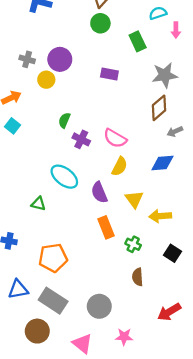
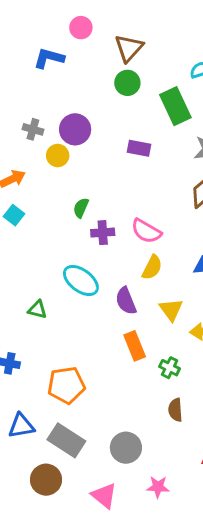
green rectangle: (138, 41) -> (175, 106), size x1.4
purple cross: (81, 139) -> (103, 233), turned -30
green triangle: (38, 204) -> (37, 310), moved

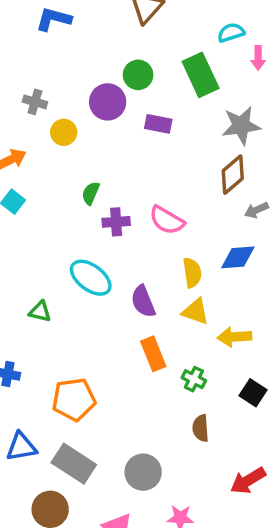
green circle: (127, 83) -> (138, 75), moved
purple circle: (75, 129) -> (108, 102), moved
yellow semicircle: (152, 267) -> (192, 273), moved, turned -35
yellow triangle: (171, 310) -> (196, 312), turned -35

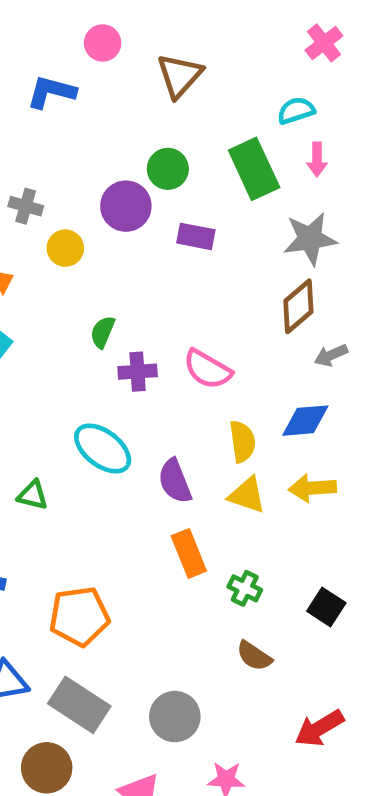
pink arrow: (258, 58) -> (317, 160), moved
yellow arrow: (234, 337) -> (312, 488), moved
brown semicircle: (201, 428) -> (254, 656), turned -52

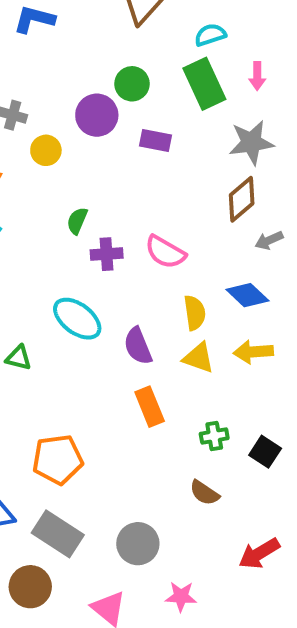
cyan semicircle: (296, 111) -> (210, 35), moved
blue diamond: (305, 421) -> (247, 295), turned 48
green cross: (245, 588) -> (214, 436), moved, turned -36

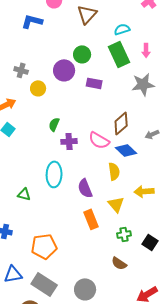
brown diamond: (242, 199) -> (121, 123), moved
blue diamond: (247, 295) -> (126, 150), moved
cyan ellipse: (77, 319) -> (54, 174), turned 55
yellow triangle: (199, 358) -> (116, 204), moved, turned 30

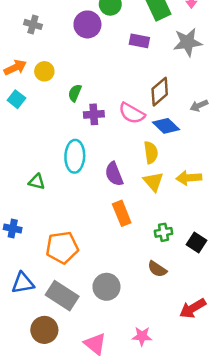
purple rectangle: (94, 83) -> (139, 41), moved
yellow circle: (38, 88) -> (44, 71), moved
yellow triangle: (116, 204) -> (153, 182), moved
gray circle: (85, 289) -> (106, 287), moved

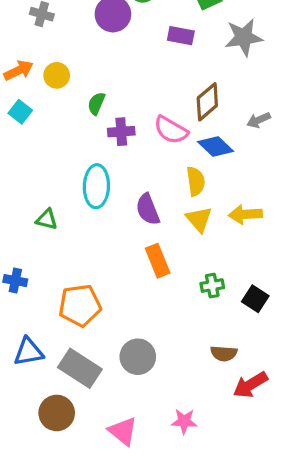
brown semicircle: (157, 269) -> (224, 353), moved, turned -30

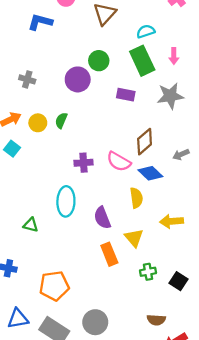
green semicircle: (96, 103) -> (61, 120), moved
yellow triangle: (199, 219) -> (134, 238), moved

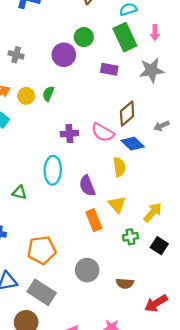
yellow arrow: (171, 221) -> (153, 212), moved, turned 135
brown semicircle: (156, 320) -> (125, 283), moved
gray circle: (95, 322) -> (87, 270), moved

